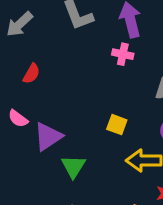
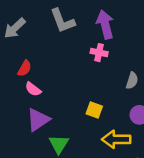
pink semicircle: (18, 119) -> (33, 89), moved

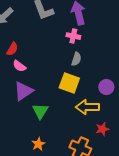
gray semicircle: (132, 81) -> (76, 59), moved
yellow square: (94, 110) -> (69, 83), size x1.5

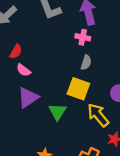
yellow arrow: (87, 107) -> (98, 115), turned 50
green triangle: (40, 111) -> (58, 112), moved

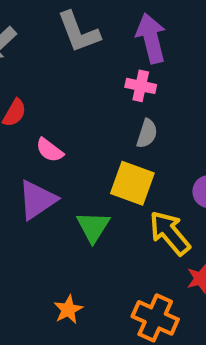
pink semicircle: (24, 70) -> (50, 150), moved

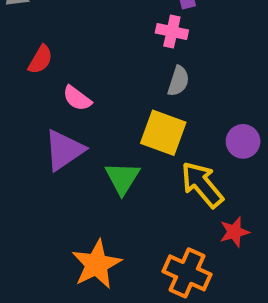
orange star: (68, 310) -> (96, 264), size x1.6

